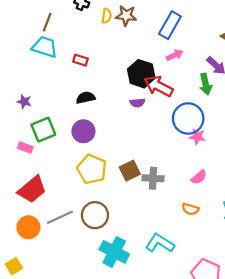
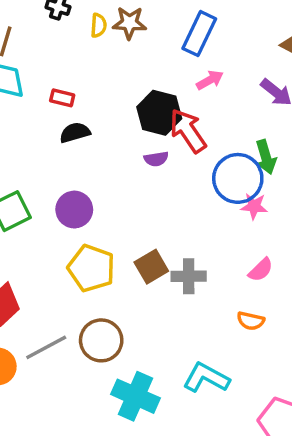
green arrow: (206, 84) -> (266, 157), moved
red arrow: (159, 86) -> (188, 131), turned 32
black semicircle: (86, 98) -> (75, 133), moved

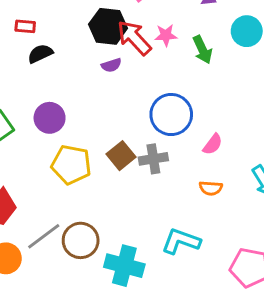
blue circle: (238, 178) -> (171, 115), moved
pink star: (254, 206) -> (166, 35), moved
brown circle: (101, 340) -> (81, 240), moved

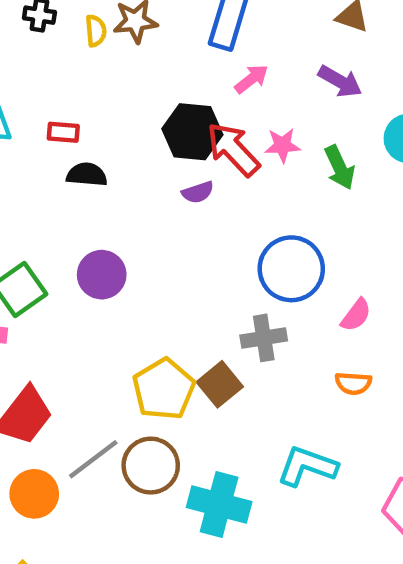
black semicircle: (40, 54) -> (87, 175), turned 30
brown square: (121, 156) -> (220, 384), moved
yellow pentagon: (71, 165) -> (164, 389), moved, turned 30

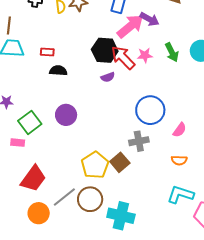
pink arrow: (251, 79) -> (130, 26), size x1.8
purple arrow: (340, 81) -> (150, 19), moved
green arrow: (340, 168) -> (172, 52), moved
cyan L-shape: (307, 466) -> (180, 195), moved

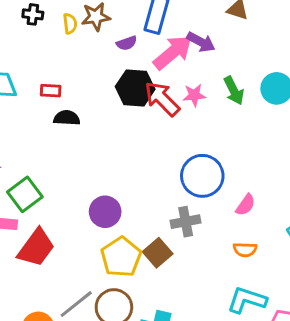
purple semicircle: (108, 77) -> (127, 43), moved
purple circle: (66, 115) -> (105, 212), moved
red trapezoid: (33, 179) -> (36, 248), moved

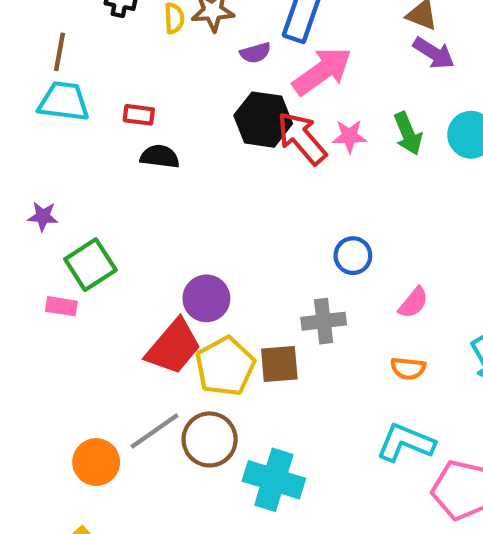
purple arrow: (201, 42) -> (434, 53), moved
blue circle: (202, 176) -> (353, 256), size x0.6
red trapezoid: (36, 248) -> (174, 347), moved
brown square: (158, 253) -> (279, 364), turned 32

